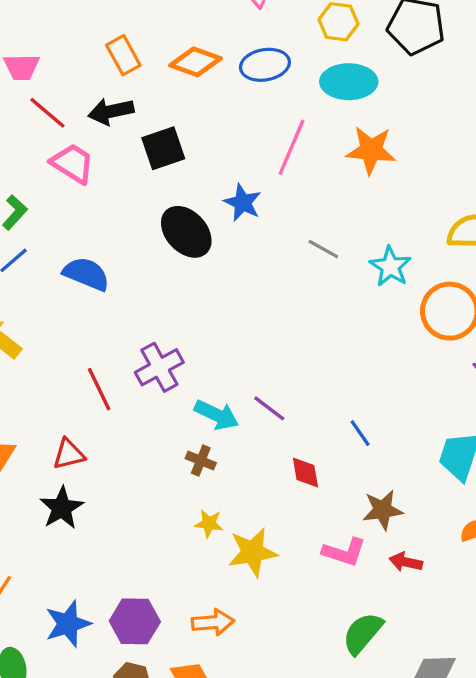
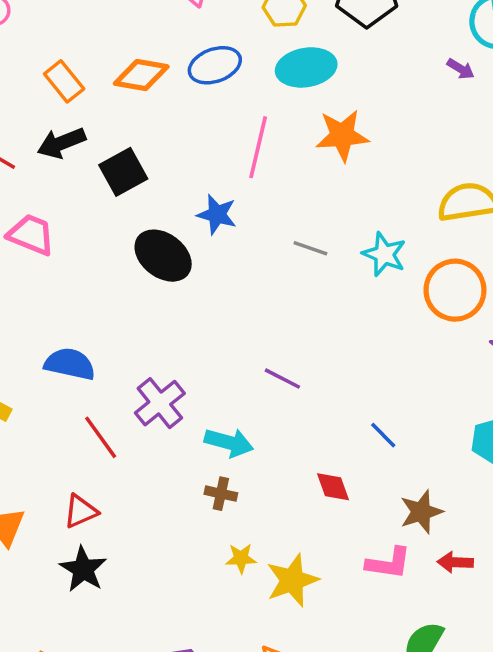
pink trapezoid: (72, 163) -> (31, 235), moved
blue semicircle: (86, 274) -> (70, 364), moved
purple line: (269, 408) -> (282, 379), moved

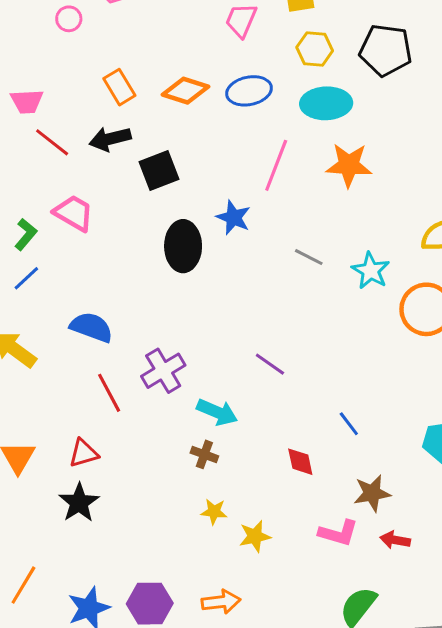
black ellipse: (163, 256) -> (183, 246), turned 45
yellow star: (292, 580) -> (255, 536), size x0.7

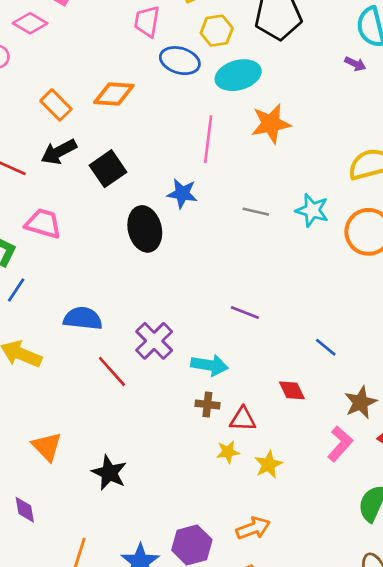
blue ellipse: (249, 91) -> (180, 61), moved, turned 42
red triangle: (84, 453) -> (243, 419), moved, turned 32
pink L-shape: (338, 533) -> (340, 444), turned -51

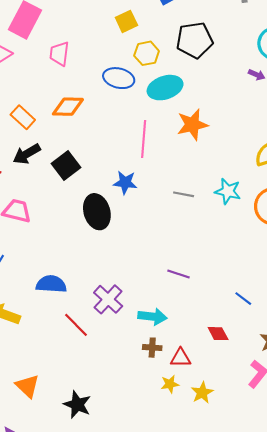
pink trapezoid: (147, 21) -> (59, 54), moved

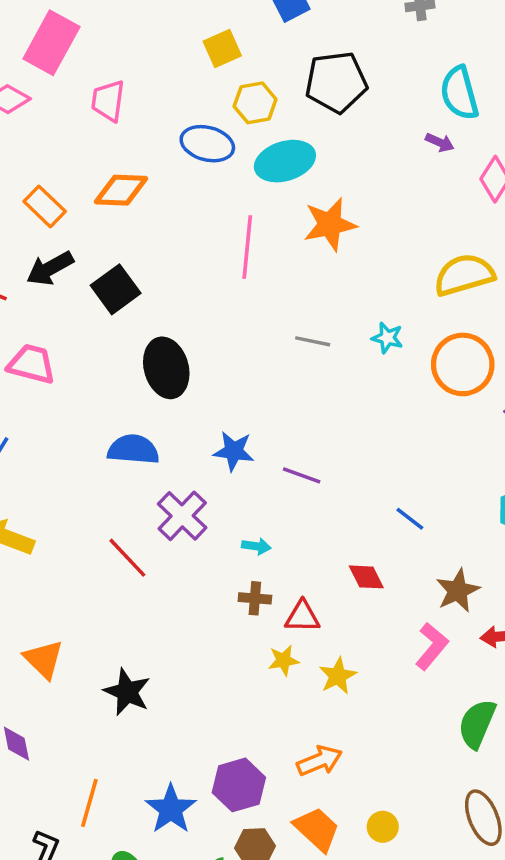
blue star: (125, 183) -> (234, 451), moved
cyan star: (228, 191) -> (387, 338), size x0.7
blue semicircle: (51, 284) -> (133, 450), moved
cyan arrow: (152, 317) -> (256, 546), size x0.6

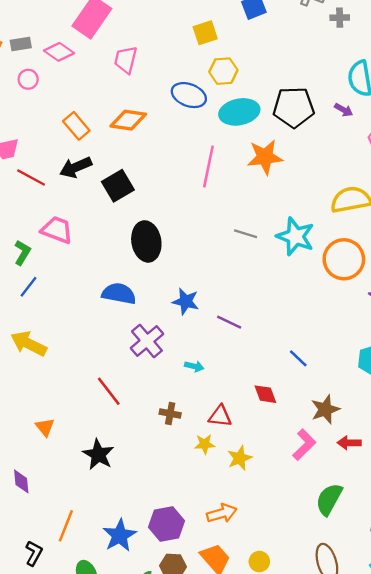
black pentagon: (336, 82) -> (294, 107), moved
cyan star: (387, 338) -> (295, 236), size x1.8
red line: (127, 558) -> (109, 391), moved
brown cross: (255, 598) -> (170, 414), moved
orange triangle: (44, 659) -> (45, 427), size x0.7

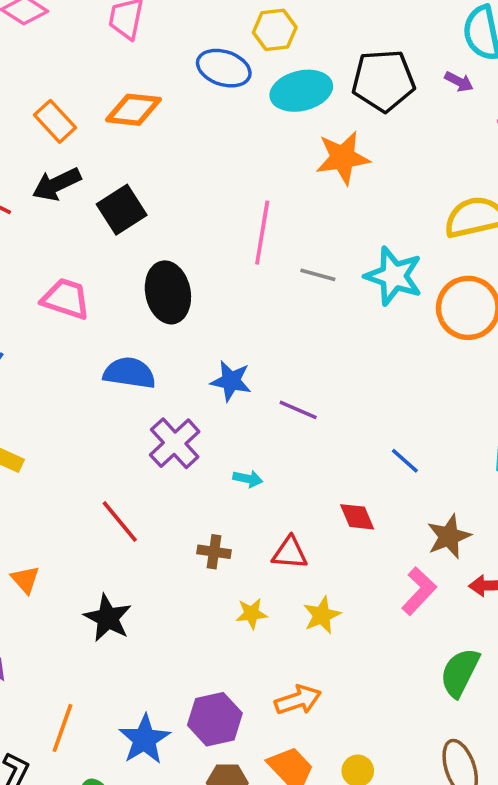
pink line: (208, 167) -> (262, 233), moved
pink trapezoid: (57, 230) -> (66, 299), moved
yellow star: (205, 444) -> (251, 614), moved

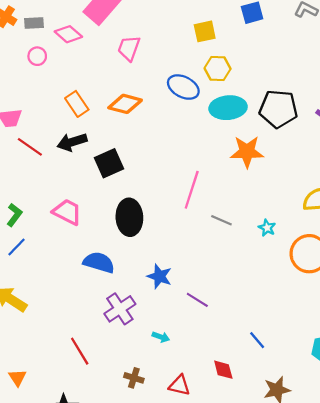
cyan star: (394, 276) -> (267, 228), size x0.5

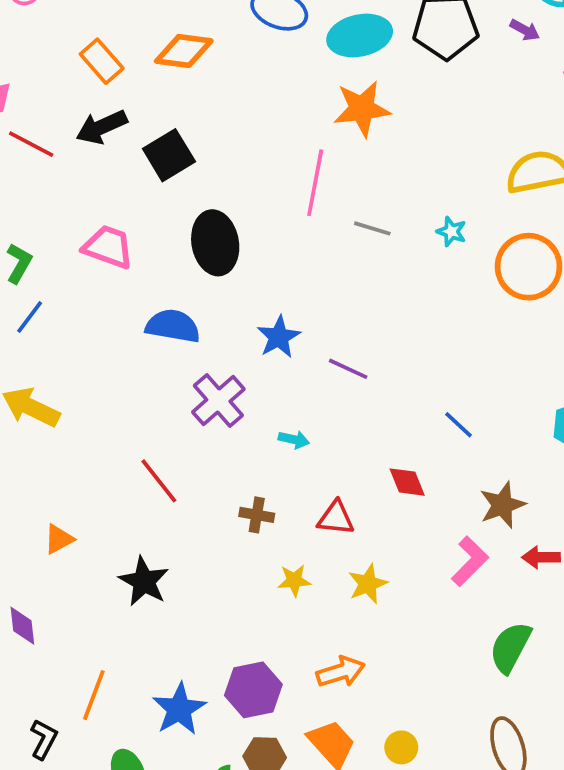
orange star: (247, 152) -> (362, 109), moved
blue star: (159, 276) -> (279, 337), turned 30
orange triangle: (18, 378) -> (59, 539), turned 42

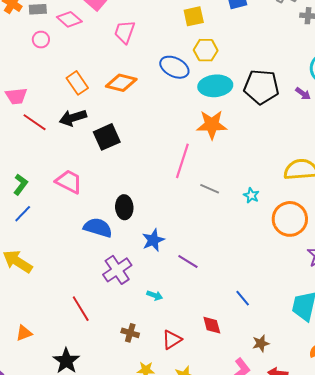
black ellipse: (215, 243) -> (124, 207), moved, size x0.7
brown star: (502, 505) -> (261, 343), size x0.7
red triangle: (336, 518) -> (172, 340), turned -45

